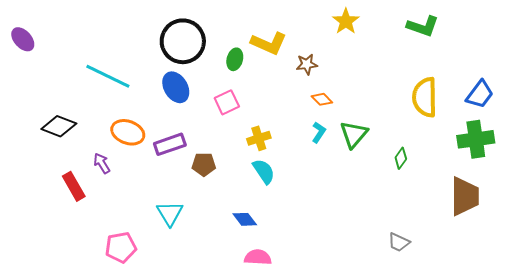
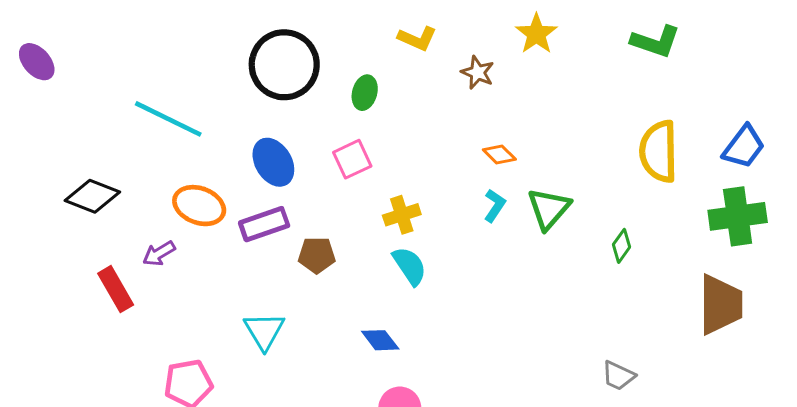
yellow L-shape: (269, 43) -> (417, 38), moved, size x0.7
brown star: (307, 64) -> (478, 72), moved, turned 30
blue ellipse: (176, 87) -> (273, 162), moved
purple arrow: (102, 163) -> (159, 254), turned -90

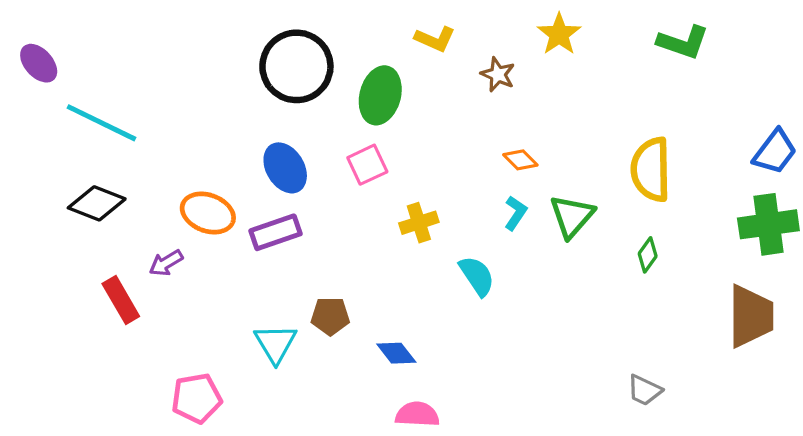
green ellipse: (365, 93) -> (380, 95), size x1.6
cyan line: (168, 119) -> (101, 123), moved
yellow semicircle: (659, 151) -> (651, 170), moved
brown pentagon: (317, 255) -> (330, 316), moved
cyan semicircle: (410, 266) -> (477, 276), moved

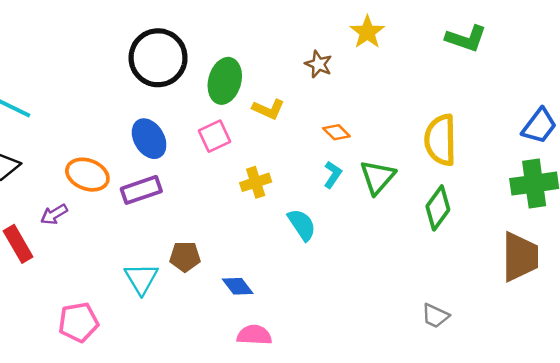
yellow L-shape: (435, 39) -> (268, 109), moved
green diamond: (648, 255) -> (438, 208), size x1.6

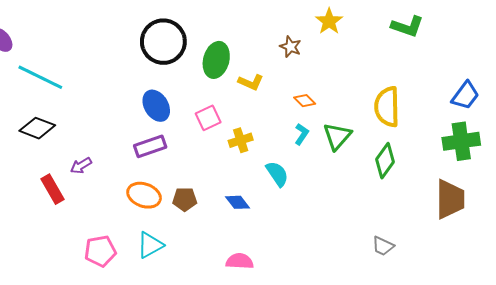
pink square: (215, 136) -> (208, 118), moved
orange ellipse: (87, 175) -> (144, 195), moved
cyan triangle: (141, 279) -> (150, 245), moved, turned 32
blue diamond: (238, 286) -> (238, 202), moved

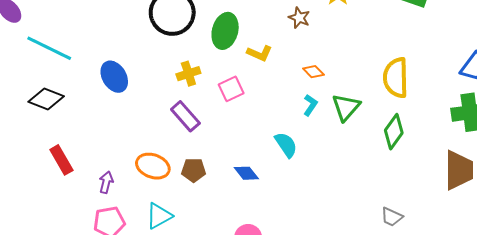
blue ellipse: (156, 106) -> (114, 77), moved
pink square: (208, 118) -> (231, 89), moved
yellow cross: (241, 140) -> (188, 74), moved
purple rectangle: (150, 146) -> (185, 116), moved, turned 68
purple arrow: (81, 166) -> (106, 182), moved, turned 135

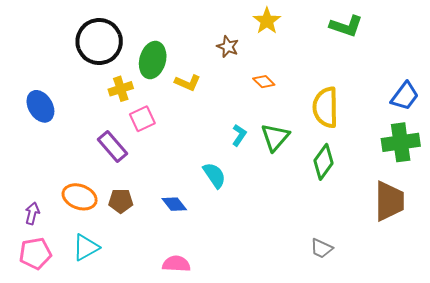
orange diamond: (313, 72) -> (264, 82), moved
yellow cross: (188, 74) -> (121, 89), moved
pink square: (231, 89) -> (142, 119), moved

